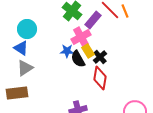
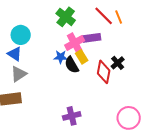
purple rectangle: (93, 20) -> (92, 38), moved, turned 42
black cross: (100, 57) -> (118, 63), moved
red diamond: (100, 78) -> (104, 72), moved

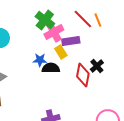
pink cross: (75, 43) -> (54, 32), moved
yellow rectangle: (82, 57) -> (61, 52), moved
black semicircle: (72, 65) -> (51, 68), turned 120

